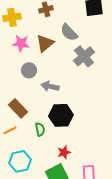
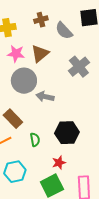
gray semicircle: (69, 32) -> (64, 31), moved
gray circle: (29, 70) -> (24, 81), size x1.6
black hexagon: (61, 115) -> (67, 133), moved

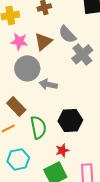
gray semicircle: (64, 31) -> (67, 34), moved
green semicircle: (35, 140) -> (38, 127), size x1.6

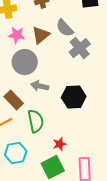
gray arrow: (48, 84) -> (40, 86), moved
black hexagon: (70, 120) -> (74, 97), moved

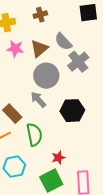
gray circle: (25, 62) -> (46, 76), moved
gray arrow: (40, 86) -> (38, 100), turned 36

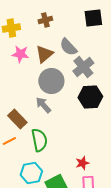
black hexagon: (72, 111) -> (90, 97), moved
red star: (58, 158) -> (82, 163), moved
cyan hexagon: (14, 167) -> (31, 173), moved

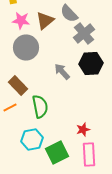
gray circle: (51, 81) -> (26, 48), moved
gray arrow: (43, 105) -> (62, 72), moved

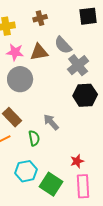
brown triangle: (45, 20) -> (39, 52), turned 30
gray arrow: (62, 72) -> (51, 122), moved
green semicircle: (40, 106) -> (34, 138), size x0.7
green square: (57, 152) -> (51, 184), turned -30

